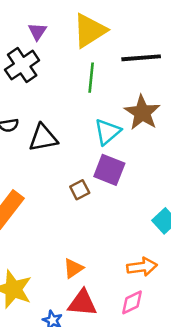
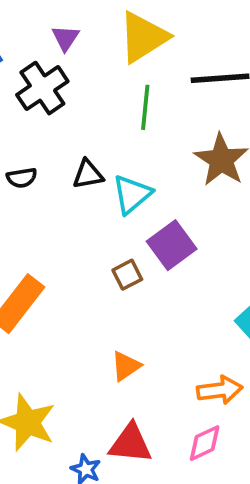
cyan triangle: (107, 132) -> (132, 194), moved
black triangle: (43, 138) -> (88, 174), moved, size x0.7
purple square: (109, 170) -> (172, 245), turned 32
orange triangle: (73, 268) -> (126, 366), moved

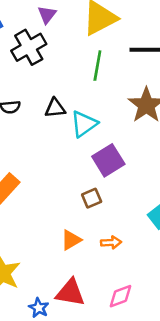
brown square: (127, 275) -> (92, 198), moved
orange arrow: (220, 390) -> (111, 242), moved, size x0.7

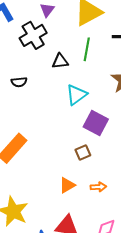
black triangle: (55, 108) -> (60, 61), moved
purple square: (108, 160) -> (96, 123), turned -30

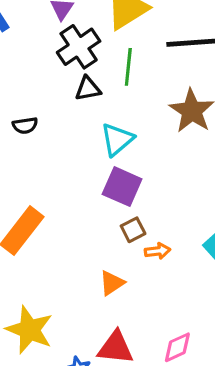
black cross: (33, 35) -> (79, 47), moved
purple square: (96, 123) -> (122, 187), moved
orange arrow: (98, 187) -> (158, 251), moved

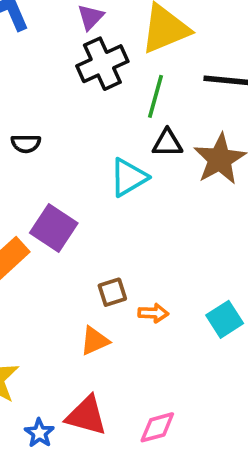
black triangle: (88, 89) -> (167, 143), moved
purple square: (122, 187) -> (54, 228), moved
brown square: (133, 230) -> (112, 292), moved

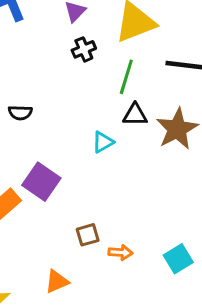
black cross: (102, 64) -> (84, 49), size x0.6
cyan triangle: (129, 177) -> (103, 142), size x0.7
orange triangle: (95, 341) -> (57, 281), moved

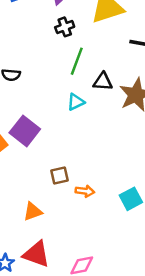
green line: (126, 77) -> (77, 61), moved

